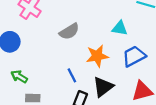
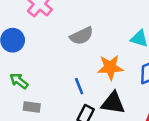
black triangle: (103, 87) -> (113, 103), turned 40

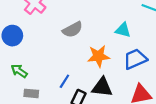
blue line: (79, 86) -> (64, 81), moved, turned 56

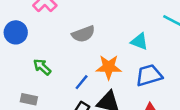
green arrow: (19, 71) -> (42, 67), moved
blue line: (64, 81) -> (82, 82), moved

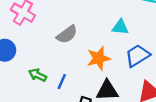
blue line: (82, 82) -> (62, 82), moved

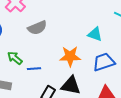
gray semicircle: (67, 34) -> (37, 28), moved
blue line: (62, 82) -> (34, 69), turned 48

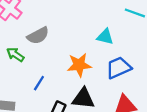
green arrow: (15, 58) -> (15, 55), moved
blue line: (34, 69) -> (39, 83), turned -48

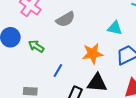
gray semicircle: (38, 36) -> (65, 19), moved

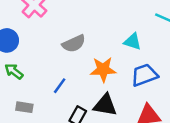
gray semicircle: (65, 19) -> (74, 44), moved
green arrow: (36, 46) -> (14, 71), moved

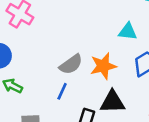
gray semicircle: (74, 44) -> (71, 64), moved

